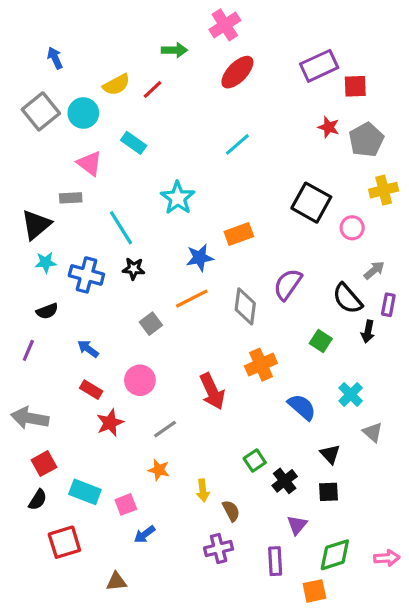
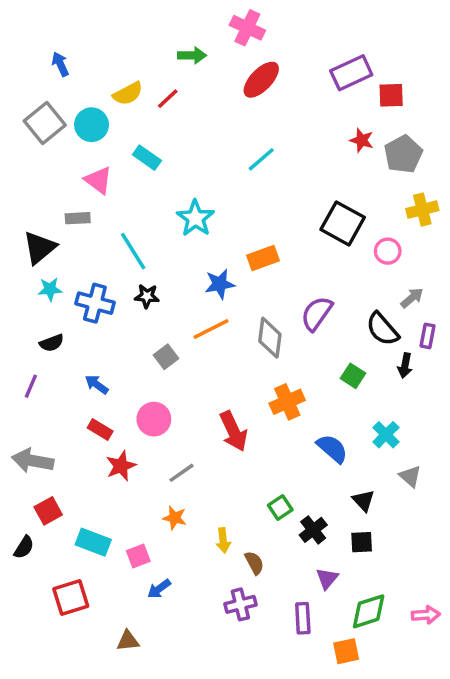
pink cross: (225, 25) -> (247, 28), turned -32
black semicircle: (38, 500) -> (24, 547), moved

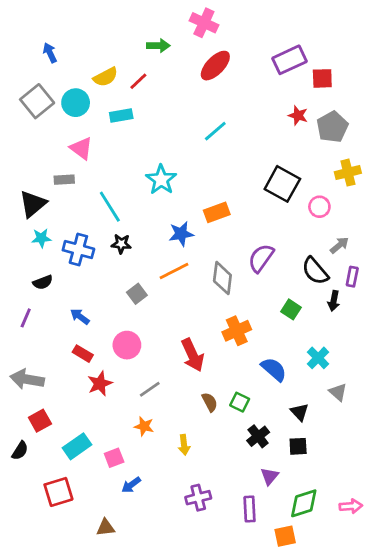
cyan rectangle: (147, 158) -> (121, 115), moved, turned -45
green square: (280, 507) -> (240, 402), moved, turned -30
cyan rectangle: (93, 542) -> (77, 446), turned -56
brown semicircle: (254, 563) -> (210, 402), moved

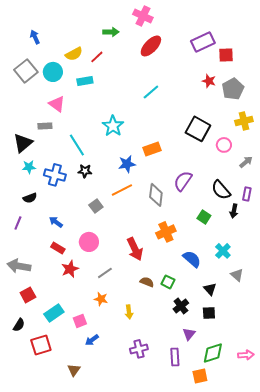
gray arrow: (339, 245) -> (246, 162), moved
brown semicircle: (210, 402) -> (147, 282), turned -40
black semicircle: (20, 451) -> (19, 325), moved
brown triangle: (106, 528) -> (74, 370), turned -48

